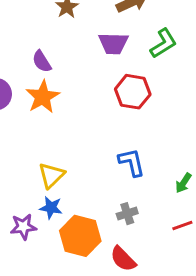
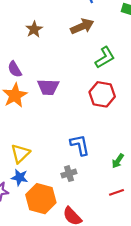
purple trapezoid: (113, 43) -> (48, 87), moved
red hexagon: (133, 92) -> (102, 94), moved
gray cross: (127, 214) -> (69, 174), moved

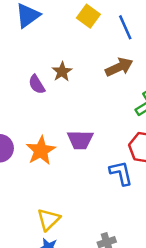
purple semicircle: (15, 69) -> (37, 84), moved
blue L-shape: (80, 145) -> (121, 173), moved

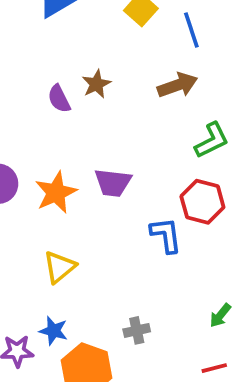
yellow triangle: (49, 219) -> (59, 267), moved

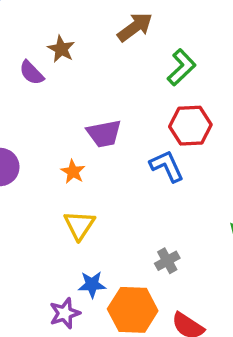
orange star: (56, 193) -> (73, 172), moved, size x0.6

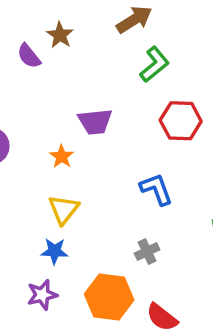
green L-shape: (182, 67) -> (154, 64), moved
blue L-shape: (167, 166) -> (156, 189), moved
blue star: (92, 285) -> (55, 251), moved

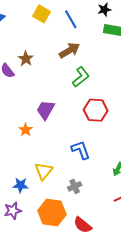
purple trapezoid: (95, 122) -> (46, 110), turned 125
yellow triangle: (64, 209) -> (44, 171), moved

